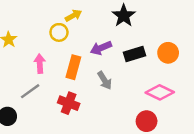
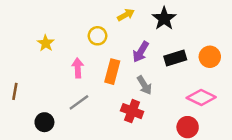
yellow arrow: (73, 16) -> (126, 15), moved
purple arrow: (101, 48) -> (141, 52), turned -36
gray line: (30, 91) -> (79, 102), moved
red cross: (69, 103) -> (132, 111), moved

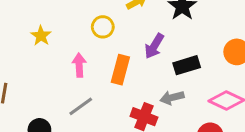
black rectangle: (175, 58) -> (187, 65), moved
gray arrow: (144, 85) -> (172, 98), moved, turned 108

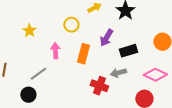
gray line: (81, 106) -> (38, 74), moved

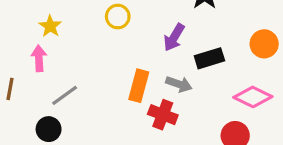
pink arrow: (55, 51) -> (39, 58), moved
orange rectangle: (83, 54) -> (139, 86), moved
gray arrow: (118, 73) -> (179, 84), moved, turned -147

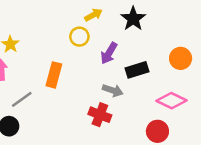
yellow circle: (118, 17) -> (79, 37), moved
orange rectangle: (139, 86) -> (54, 75), moved

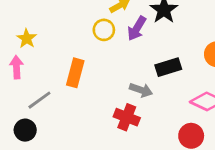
purple arrow: (109, 53) -> (137, 28), moved

